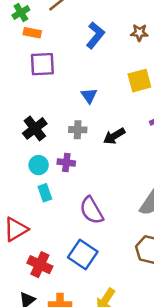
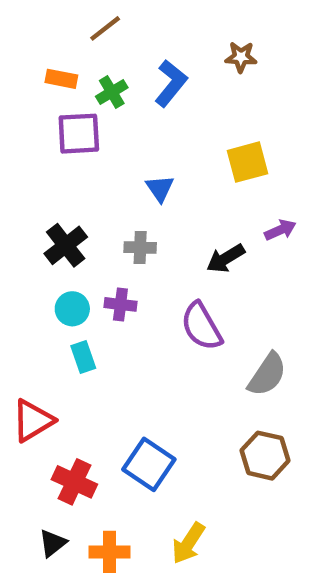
green cross: (21, 12) -> (112, 92), moved
brown star: (139, 33) -> (241, 57), moved
black arrow: (114, 136) -> (226, 258), moved
purple semicircle: (92, 210) -> (202, 326), moved

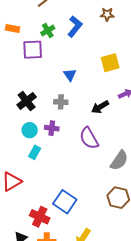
orange rectangle: (61, 79) -> (12, 28), moved
cyan rectangle: (83, 357) -> (35, 152), turned 48
red cross: (74, 482) -> (40, 217), moved

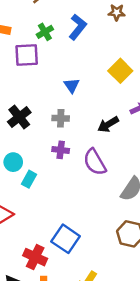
yellow square: (110, 63) -> (120, 71), turned -30
purple cross: (52, 128) -> (61, 150), moved
cyan circle: (30, 130) -> (13, 162), moved

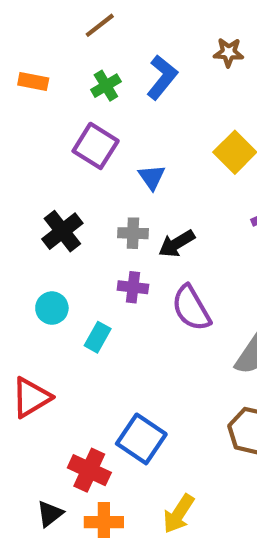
purple square: (27, 55) -> (96, 146), moved, turned 35
black arrow: (108, 124) -> (177, 244), moved
cyan rectangle: (29, 179) -> (98, 337), moved

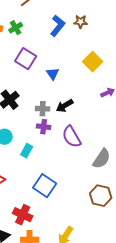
brown star: (229, 52) -> (81, 22), moved
green cross: (106, 86) -> (16, 28), moved
gray cross: (133, 233) -> (43, 109), moved
blue square: (141, 439) -> (45, 186), moved

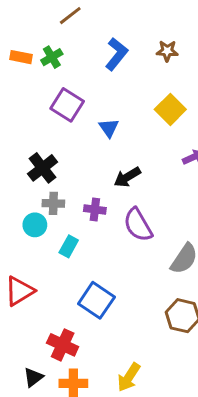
brown star: (81, 22) -> (167, 51), moved
gray cross: (43, 109) -> (53, 203), moved

